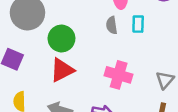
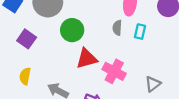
red triangle: (62, 70) -> (87, 59), moved

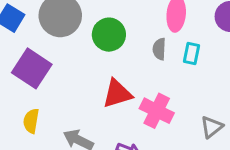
green circle: (72, 30) -> (109, 35), moved
purple square: (27, 39) -> (32, 68), size x1.4

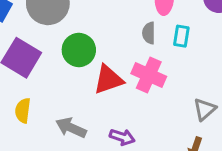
green circle: (109, 35) -> (79, 50), moved
pink cross: (157, 111) -> (149, 75), moved

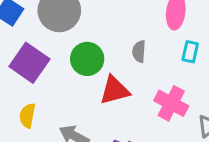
gray semicircle: (149, 33) -> (139, 51), moved
pink cross: (149, 75) -> (171, 103), moved

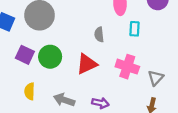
green circle: (87, 59) -> (50, 57), moved
purple square: (29, 63) -> (25, 55), size x0.7

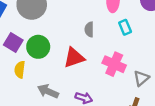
cyan rectangle: (134, 29) -> (125, 27), turned -32
yellow semicircle: (30, 91) -> (20, 70), moved

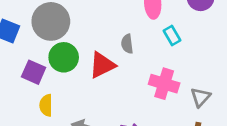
green circle: (38, 47) -> (64, 57), moved
red triangle: (74, 58) -> (102, 65), moved

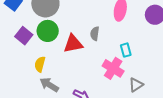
cyan rectangle: (172, 36) -> (126, 50), moved
yellow semicircle: (46, 105) -> (40, 64), moved

